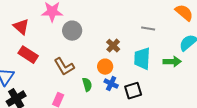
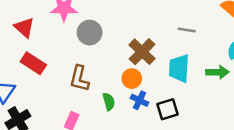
brown cross: (113, 46) -> (142, 52), size x1.5
brown L-shape: (64, 67) -> (79, 79), turned 45

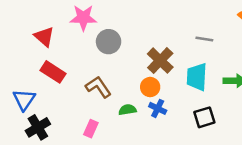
brown L-shape: (79, 79) -> (98, 87), turned 132
green semicircle: (109, 102) -> (127, 110), turned -84
black square: (168, 109) -> (204, 117), moved

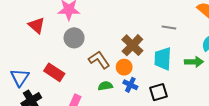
gray circle: (109, 42) -> (74, 38), moved
red rectangle: (53, 72) -> (54, 72), moved
brown L-shape: (98, 87) -> (99, 60), moved
black square: (204, 117) -> (159, 92), moved

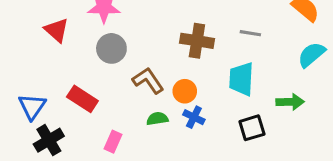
brown cross: (132, 45) -> (197, 41), moved, turned -35
green arrow: (194, 62) -> (290, 102), moved
black square: (159, 92) -> (252, 128), moved

